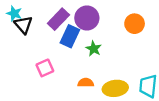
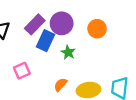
orange circle: (135, 24) -> (97, 29), moved
orange semicircle: (86, 83) -> (61, 85), turned -48

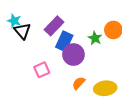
purple circle: (62, 23) -> (73, 55), moved
green star: (68, 52) -> (95, 38), moved

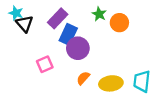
green star: (95, 38) -> (99, 14), moved

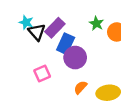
cyan star: (16, 13) -> (26, 22), moved
black triangle: (25, 24) -> (37, 32), moved

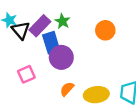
green star: (96, 23) -> (62, 21), moved
blue rectangle: (66, 44) -> (51, 43), turned -42

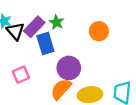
purple circle: (61, 57) -> (69, 68), moved
orange semicircle: (67, 89) -> (61, 89), size x1.5

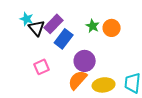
green star: (57, 22) -> (93, 26), moved
blue rectangle: (45, 43) -> (64, 39), turned 54

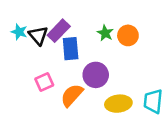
cyan star: (27, 19) -> (19, 32), moved
blue rectangle: (64, 39) -> (71, 49), turned -42
orange semicircle: (78, 80) -> (72, 95), moved

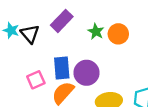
purple rectangle: (59, 31) -> (62, 21), moved
blue rectangle: (71, 49) -> (62, 68), moved

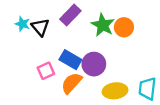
green star: (96, 32) -> (103, 25), size x1.5
blue rectangle: (62, 68) -> (70, 60), turned -55

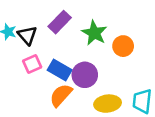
orange circle: (124, 27) -> (123, 46), moved
pink square: (46, 71) -> (32, 64), moved

